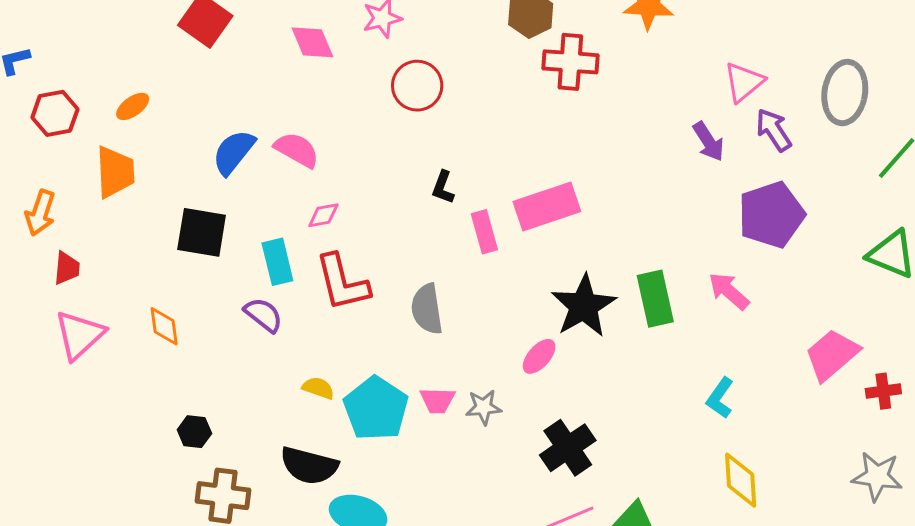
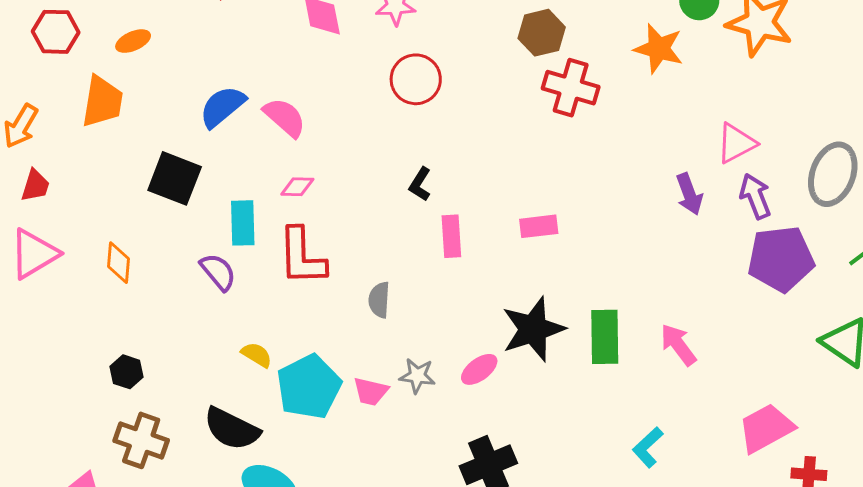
pink rectangle: (547, 207) -> (539, 226), moved, size x0.6
purple pentagon: (771, 215) -> (781, 259), moved
gray semicircle: (427, 309) -> (379, 300), size x0.7
gray star: (484, 407) -> (417, 376), moved

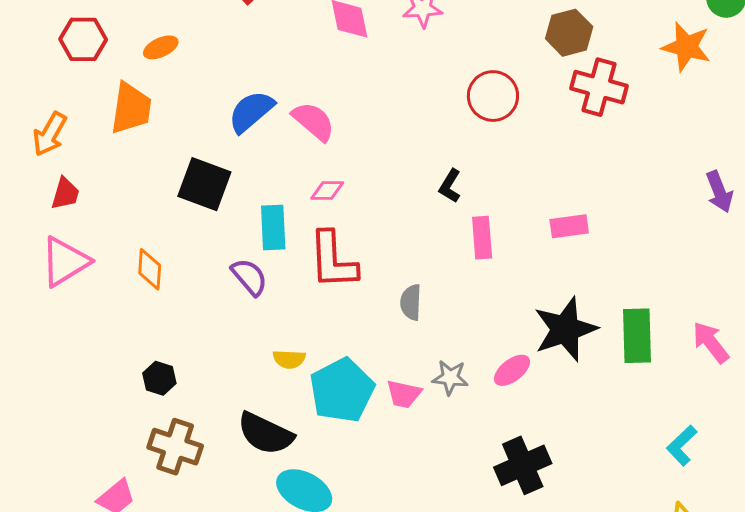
red circle: (416, 79) -> (493, 96), moved
yellow semicircle: (257, 355) -> (289, 359), turned 152

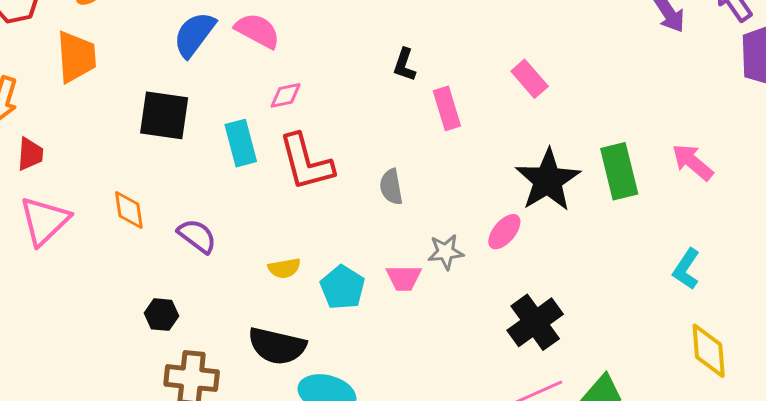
pink rectangle: (569, 226) -> (530, 79), turned 69
purple semicircle: (249, 277) -> (197, 236), moved
cyan pentagon: (342, 390) -> (343, 287), size x0.7

